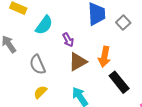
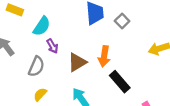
purple arrow: (68, 40) -> (52, 46), moved
gray semicircle: (37, 65) -> (36, 66), turned -132

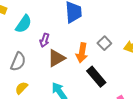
gray square: (122, 21) -> (104, 43), moved
purple arrow: (52, 46) -> (45, 40), moved, turned 48

